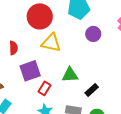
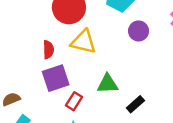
red semicircle: (13, 48) -> (48, 50), moved

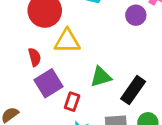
purple circle: (139, 31) -> (136, 15), moved
black rectangle: (135, 104) -> (133, 90), size x1.5

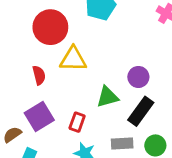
purple circle: (136, 15) -> (138, 77), moved
purple square: (48, 83) -> (39, 117), moved

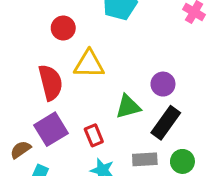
red circle: (50, 27) -> (63, 28), size x0.6
red semicircle: (39, 75) -> (51, 82), size x1.6
red rectangle: (77, 122) -> (94, 135), turned -42

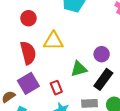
red circle: (63, 28) -> (29, 18), moved

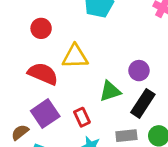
red semicircle: (28, 53) -> (43, 74), turned -50

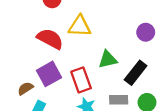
purple circle: (139, 71) -> (146, 32), moved
red rectangle: (82, 117) -> (81, 80), size x1.5

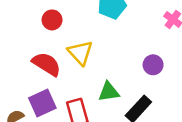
yellow triangle: (80, 26) -> (80, 53), turned 40

